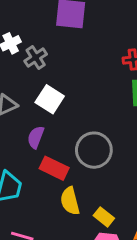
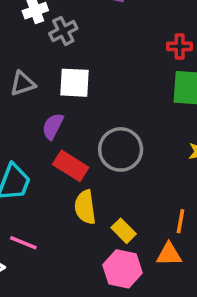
white square: (50, 99) -> (75, 83), turned -36

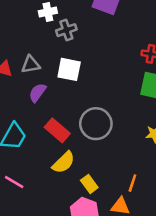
purple semicircle: (53, 126) -> (37, 93), moved
yellow semicircle: (85, 207) -> (64, 162), turned -135

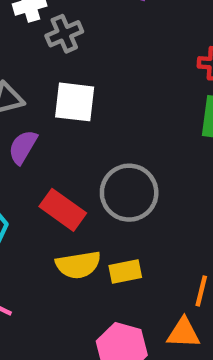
yellow semicircle: (64, 162) -> (78, 265), turned 40
yellow rectangle: (89, 184) -> (125, 272), moved, turned -60

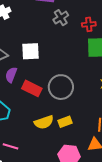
gray cross: (64, 34) -> (61, 18), moved
red rectangle: (63, 210) -> (32, 88), moved

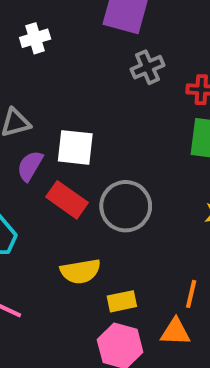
white square: (31, 51) -> (75, 147), moved
yellow rectangle: (65, 122) -> (122, 301), moved

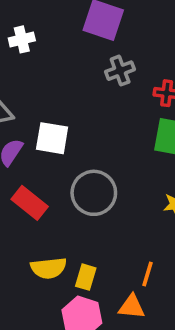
red rectangle: (67, 200) -> (30, 203), moved
yellow semicircle: (80, 271) -> (49, 268), moved
yellow rectangle: (122, 301) -> (86, 277), turned -65

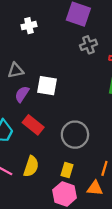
gray circle: (94, 193) -> (75, 135), moved
yellow semicircle: (49, 268) -> (31, 166), moved, turned -65

